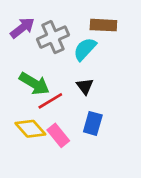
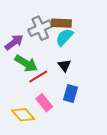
brown rectangle: (103, 25) -> (61, 23), moved
purple arrow: (22, 28) -> (14, 42), moved
yellow diamond: (30, 129) -> (23, 115), moved

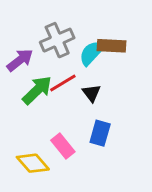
brown rectangle: (61, 23) -> (112, 46), moved
green arrow: (26, 63) -> (37, 90), turned -75
red line: (38, 76) -> (63, 83), moved

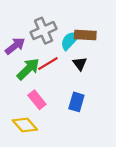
black triangle: (91, 93) -> (80, 64), moved
pink rectangle: (63, 146) -> (37, 100), moved

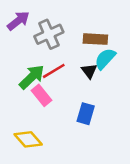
cyan semicircle: (70, 40) -> (105, 59), moved
purple arrow: (15, 46) -> (18, 21), moved
pink rectangle: (37, 100) -> (42, 95), moved

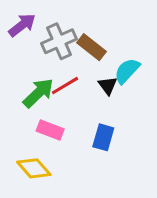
brown rectangle: (95, 39) -> (92, 47), moved, turned 35
pink rectangle: (42, 95) -> (50, 130), moved, turned -30

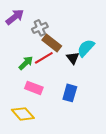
gray cross: (59, 41) -> (40, 28), size x0.7
brown rectangle: (92, 47) -> (52, 43), moved
green arrow: (38, 93) -> (26, 63), size x0.7

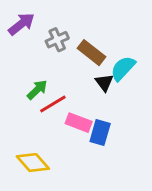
brown rectangle: (52, 43) -> (91, 53), moved
red line: (44, 58) -> (53, 104), moved
pink rectangle: (34, 88) -> (79, 123), moved

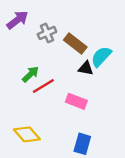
black triangle: (104, 83) -> (86, 68), turned -42
pink rectangle: (79, 123) -> (76, 101), moved
blue rectangle: (100, 133) -> (82, 144), moved

